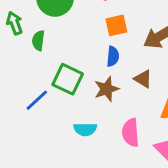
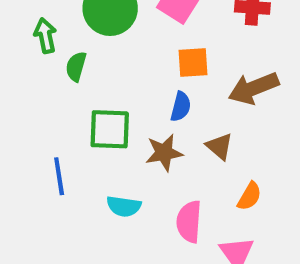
green square: (68, 79) -> (110, 129), turned -32
blue line: (37, 100) -> (59, 176), moved, turned -65

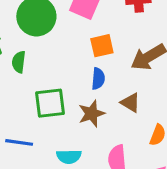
blue line: (59, 176) -> (19, 142), turned -64

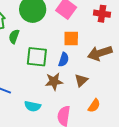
green square: (50, 103) -> (37, 57), moved
brown triangle: (131, 103) -> (81, 80), turned 32

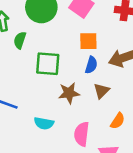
blue semicircle: (64, 60) -> (91, 65), moved

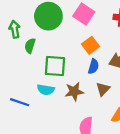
orange square: (88, 41) -> (90, 45), turned -35
cyan semicircle: (44, 123) -> (46, 90), moved

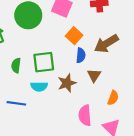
green semicircle: (30, 46) -> (16, 65), moved

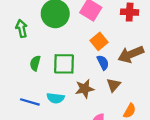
blue semicircle: (81, 55) -> (103, 63), turned -40
cyan semicircle: (39, 86) -> (55, 98), moved

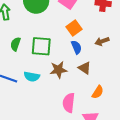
brown arrow: (131, 54) -> (102, 41), size x0.6
brown triangle: (113, 85) -> (85, 68), turned -40

